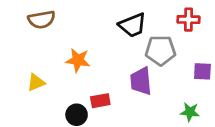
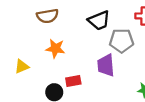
brown semicircle: (42, 20) -> (48, 16), moved

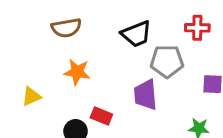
red rectangle: (73, 81) -> (101, 116), turned 32

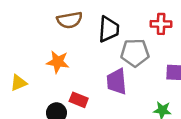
brown semicircle: (66, 28) -> (70, 20), moved
black trapezoid: (136, 34) -> (109, 29), turned -64

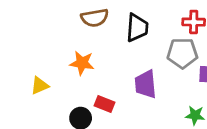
gray pentagon: (135, 53) -> (182, 53), moved

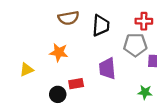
red rectangle: (105, 104) -> (76, 84), turned -32

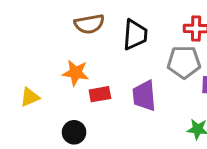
red rectangle: (76, 84) -> (100, 94), moved

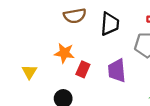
red rectangle: (100, 94) -> (83, 69), turned -56
yellow triangle: (30, 97) -> (29, 72), turned -35

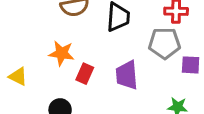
yellow triangle: (29, 72) -> (18, 77), turned -35

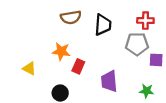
purple trapezoid: (127, 75) -> (109, 81), moved

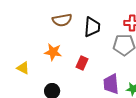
red rectangle: (78, 66) -> (82, 63), moved
purple trapezoid: (109, 81) -> (111, 84), moved

